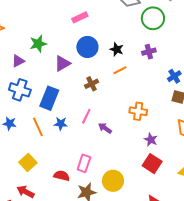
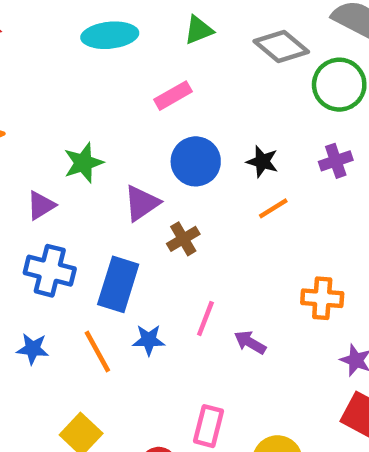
brown cross: (92, 84) -> (183, 239), moved

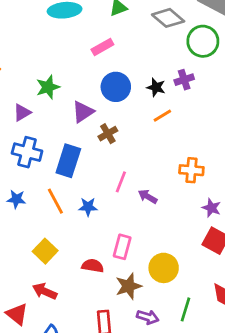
purple cross: (336, 161) -> (184, 80), moved
blue star: (149, 340) -> (88, 207), moved

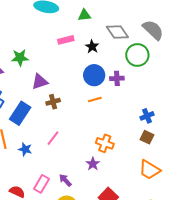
blue circle: (116, 87) -> (94, 75), moved
black star: (156, 87) -> (92, 47), moved
purple arrow: (148, 196) -> (65, 180), moved
purple star: (211, 208) -> (93, 164), moved

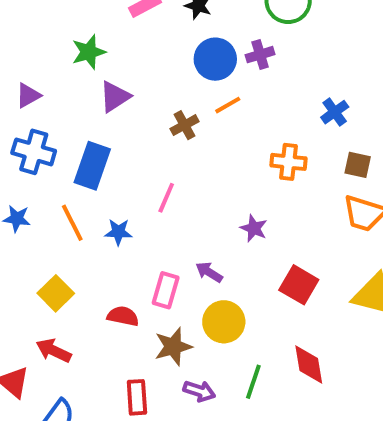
green star: (20, 58) -> (89, 52), moved
brown cross: (53, 102) -> (184, 125), moved
brown square: (147, 137) -> (358, 165), moved
orange cross: (105, 143) -> (288, 162), moved

